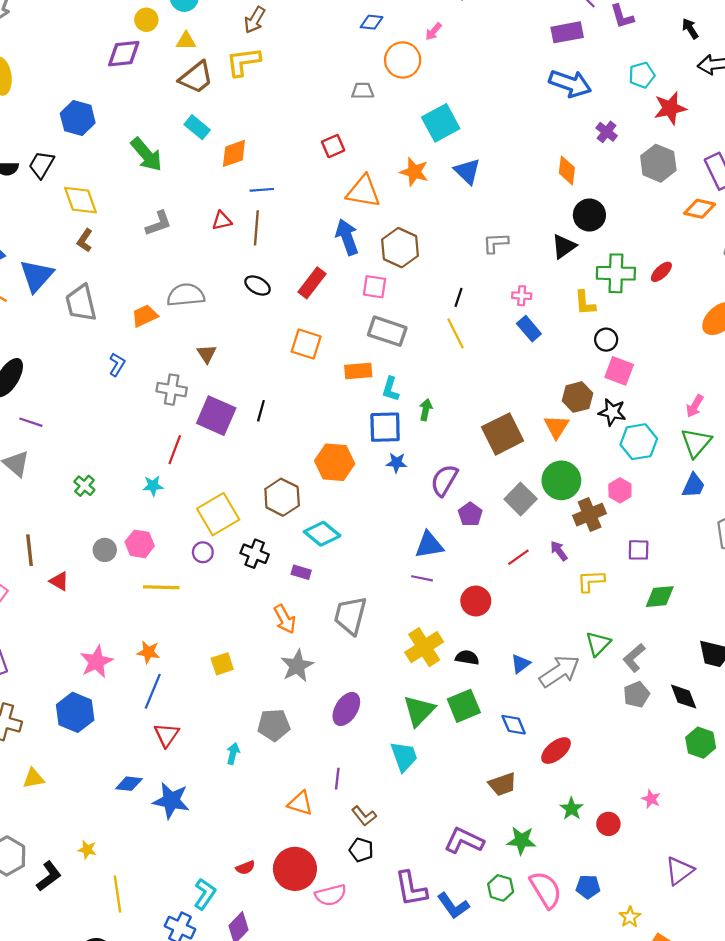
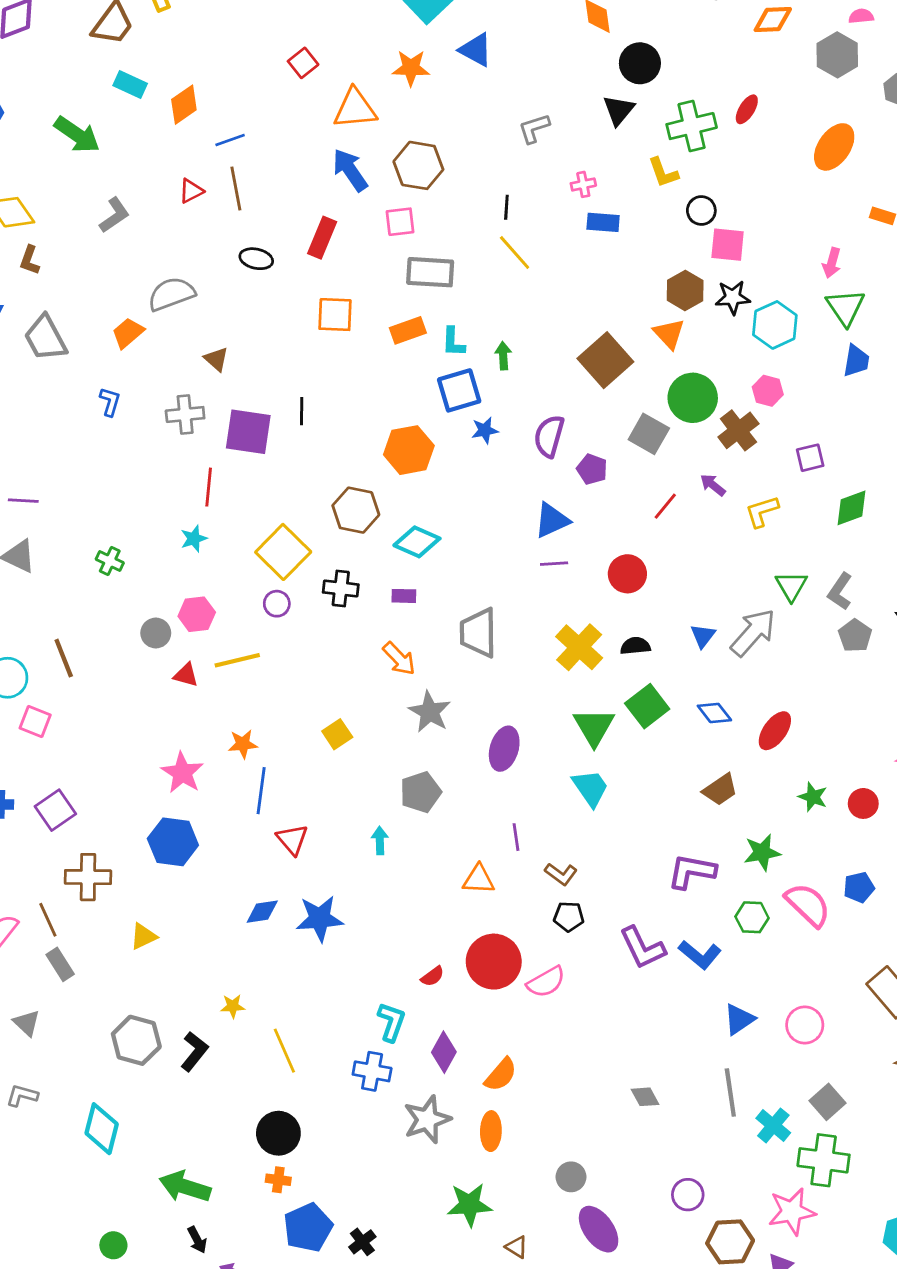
blue rectangle: (529, 329) -> (603, 222), turned -30
red triangle: (59, 581) -> (186, 675), moved

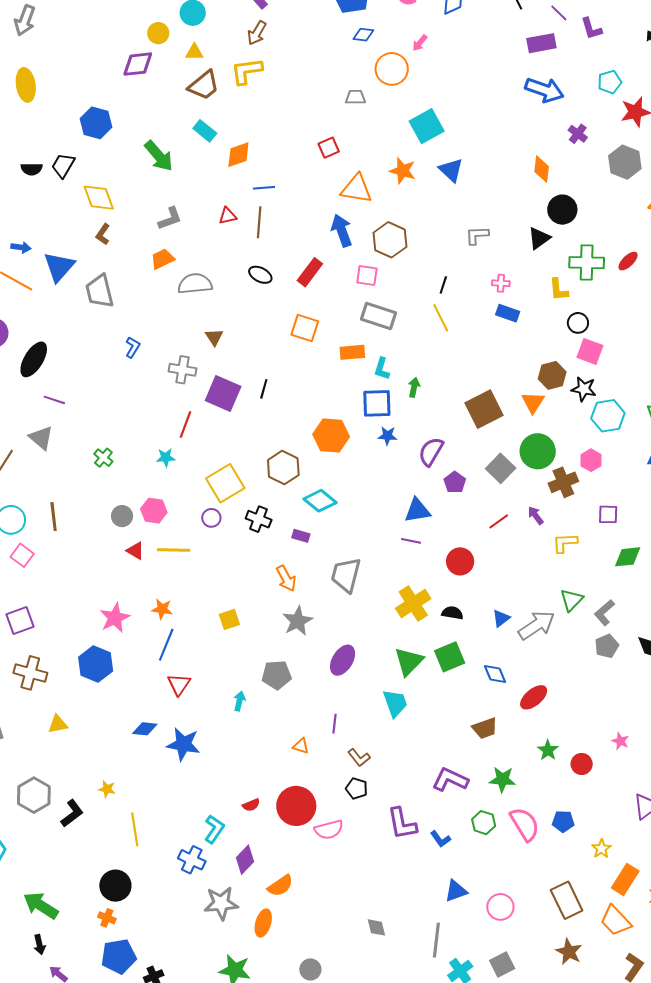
orange trapezoid: (128, 333) -> (162, 259), moved
orange triangle: (479, 879) -> (301, 746), size x0.7
blue L-shape: (700, 955) -> (441, 839), size x0.7

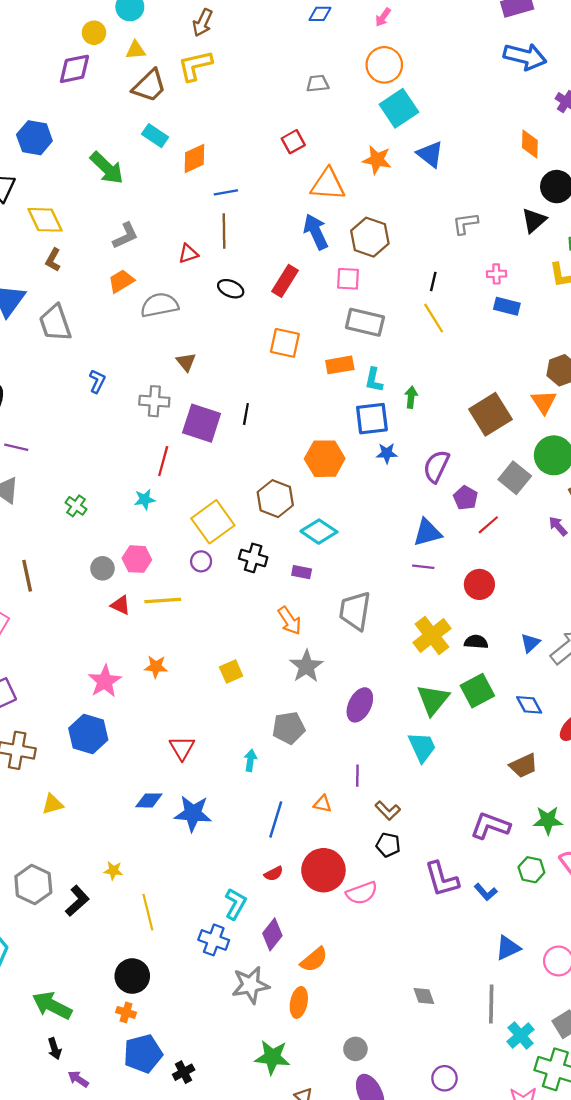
orange circle: (392, 69) -> (384, 65), moved
red triangle: (228, 216) -> (188, 254), moved
red line: (499, 521) -> (488, 525), moved
blue line: (166, 645) -> (276, 819), moved

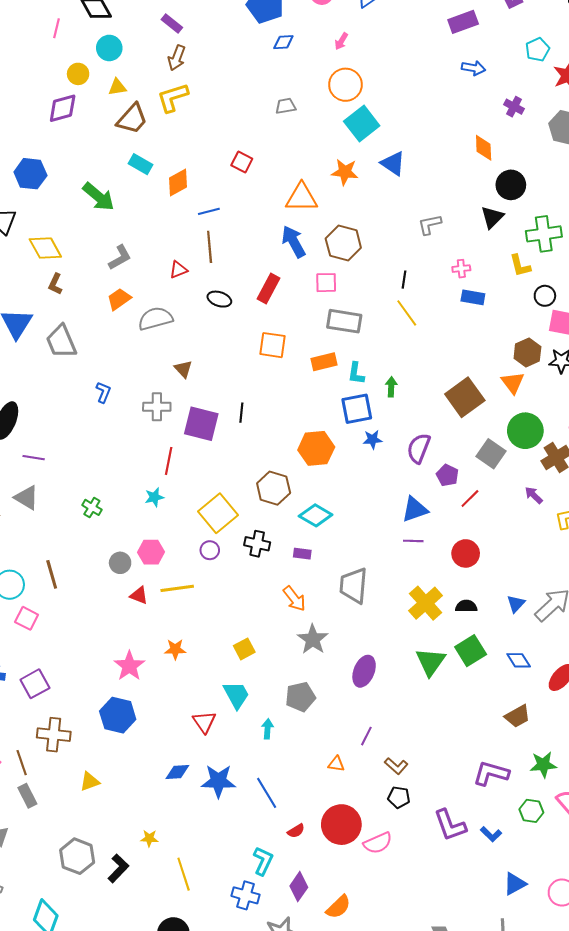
blue arrow: (525, 56) -> (473, 68), size x0.6
red square: (293, 142) -> (242, 162), moved, turned -30
cyan trapezoid: (422, 747) -> (236, 695), moved
purple line: (357, 776) -> (366, 736), turned 30
blue line: (276, 819) -> (267, 793), moved, turned -44

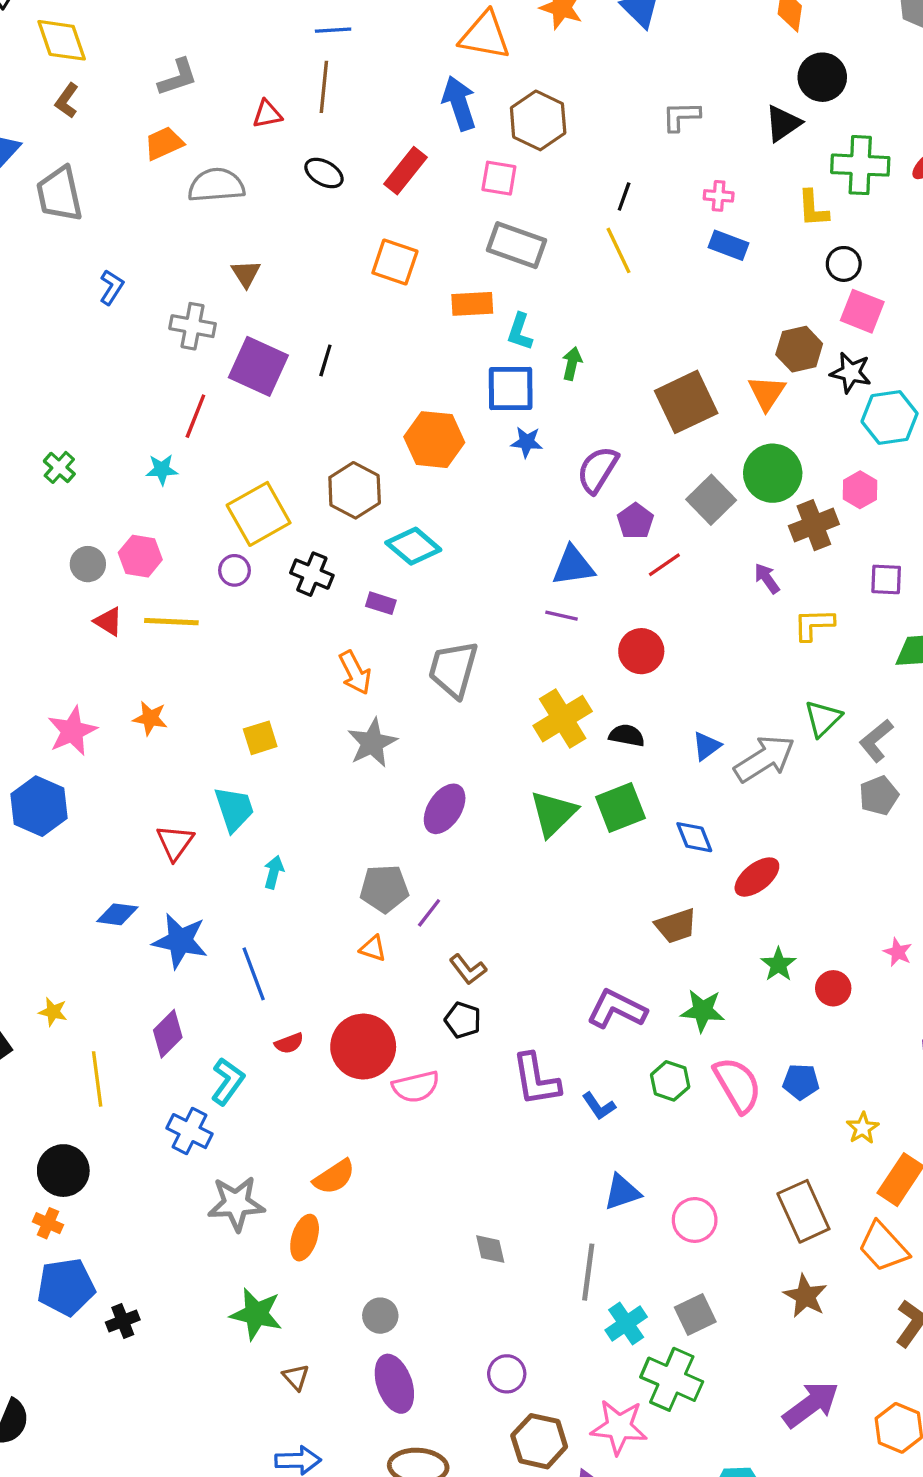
gray pentagon: (300, 697) -> (384, 889), moved
purple diamond: (299, 887) -> (168, 1034), moved

